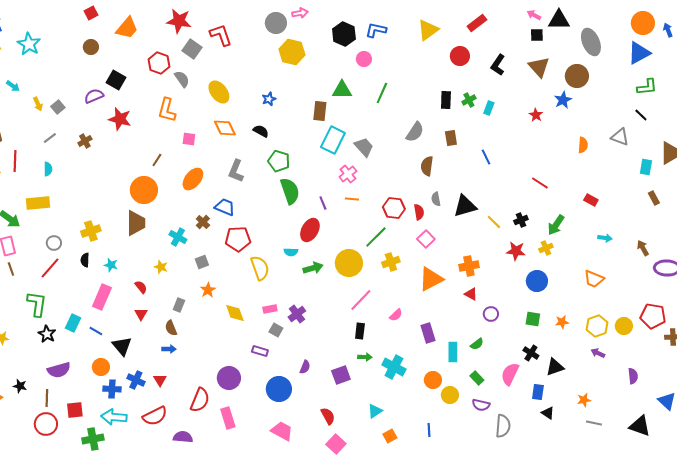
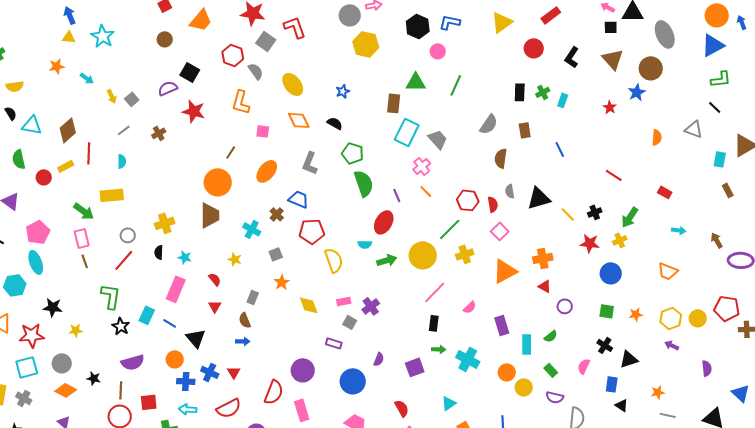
orange line: (352, 199) -> (426, 191), turned 40
pink semicircle: (510, 374) -> (584, 366), size x0.7
cyan arrow: (114, 417) -> (188, 409), size x0.7

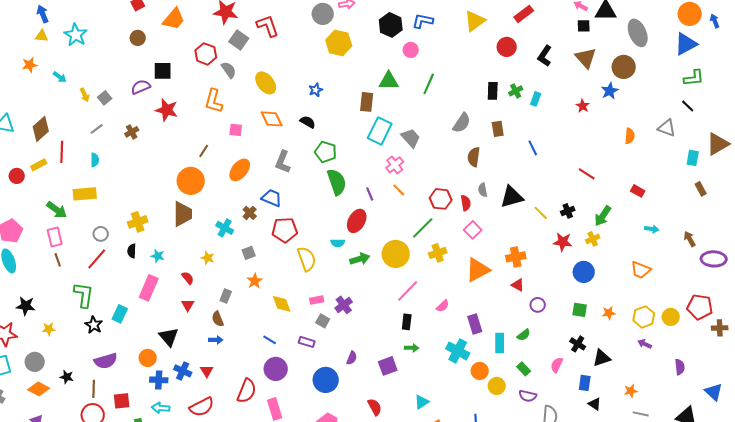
black square: (190, 72) -> (163, 71), turned -30
blue line: (170, 323) -> (270, 340), moved
cyan cross: (468, 359) -> (458, 351), moved

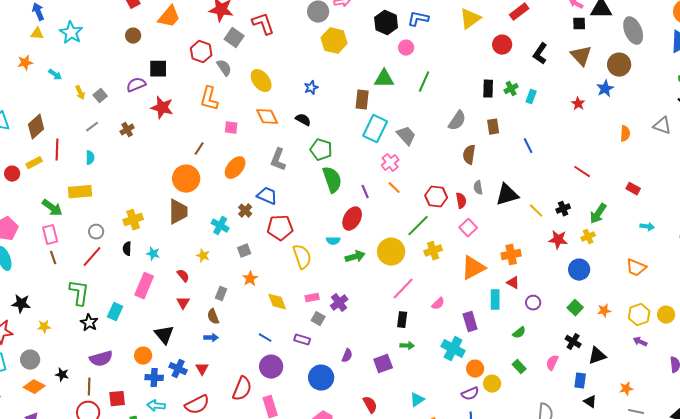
green square: (580, 310) -> (575, 308), turned 35
cyan rectangle: (500, 343) -> (495, 300), moved
purple semicircle: (528, 396) -> (470, 394), moved, turned -36

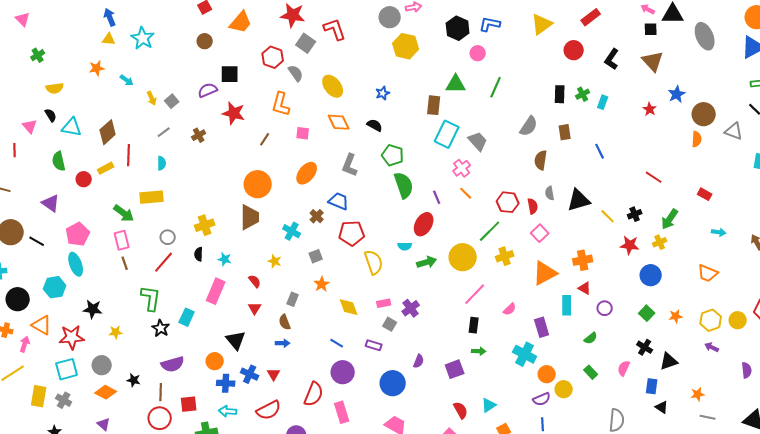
brown circle: (619, 65) -> (704, 114), moved
brown line: (199, 149) -> (265, 139), moved
red semicircle: (370, 405) -> (461, 410), moved

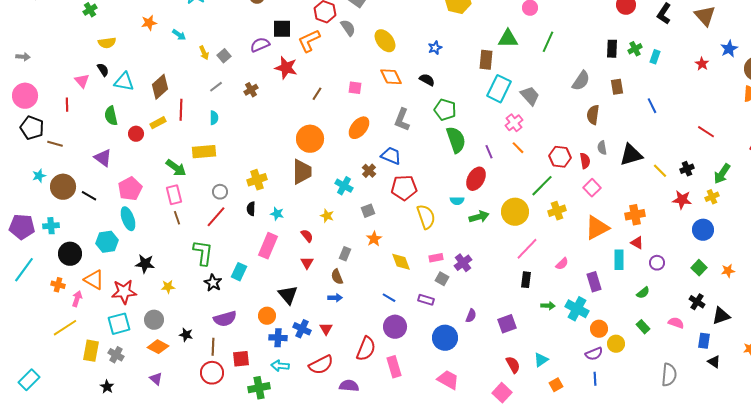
orange L-shape: (281, 104) -> (309, 41), moved, turned 50
green arrow: (479, 351) -> (548, 306), moved
pink semicircle: (624, 368) -> (676, 323), turned 84

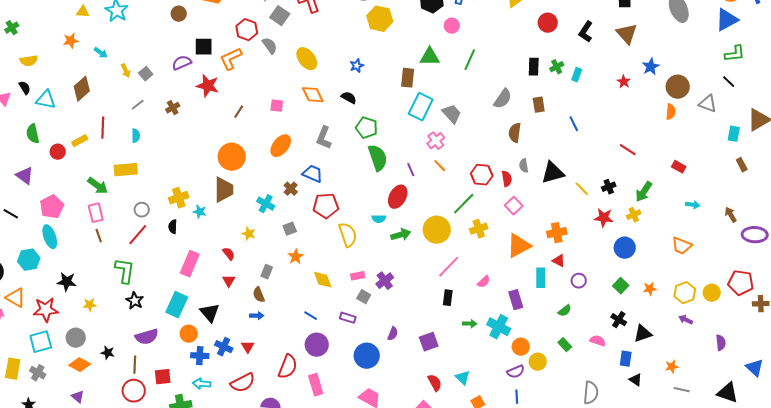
brown diamond: (160, 87) -> (82, 89), moved
cyan star: (277, 214) -> (200, 212), moved
cyan rectangle: (239, 272) -> (177, 305), moved, size x1.4
cyan triangle: (541, 360) -> (463, 378), turned -42

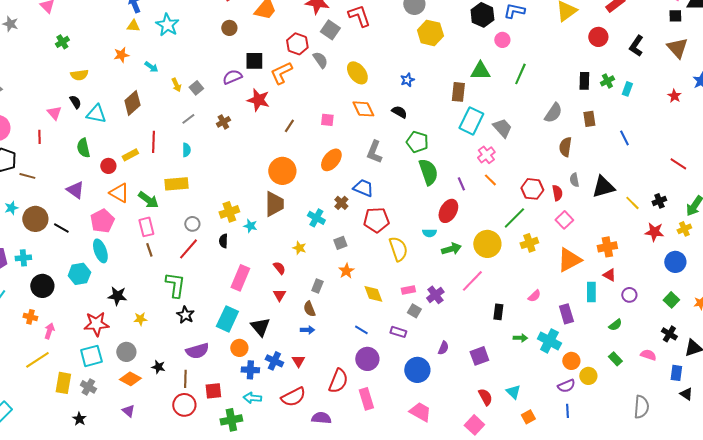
pink line: (449, 267) -> (472, 281), moved
orange triangle: (16, 298) -> (119, 193), moved

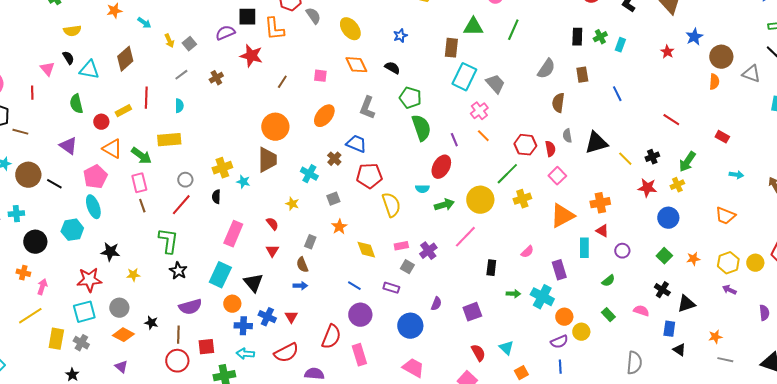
orange L-shape: (281, 73) -> (274, 29), turned -70

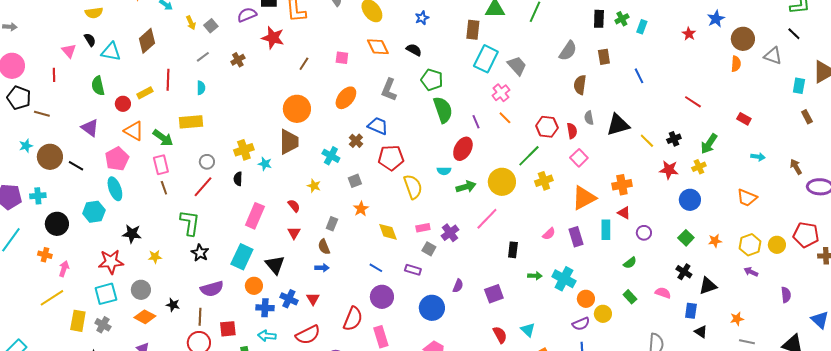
purple rectangle: (559, 270) -> (576, 237), moved

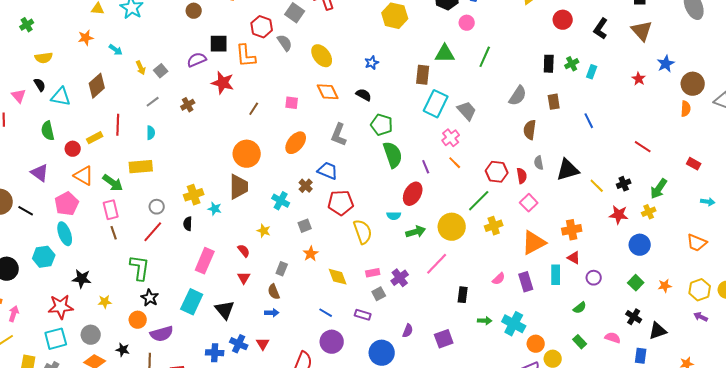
gray square: (429, 249) -> (379, 294), turned 32
orange circle: (254, 286) -> (138, 320), moved

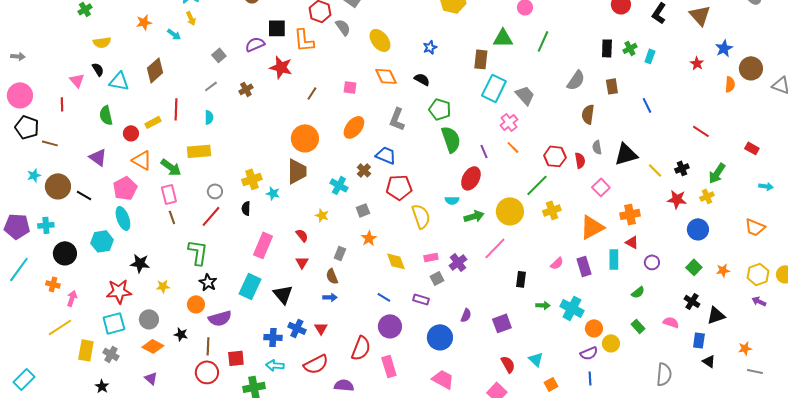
yellow arrow: (141, 68) -> (191, 18), moved
orange semicircle: (686, 109) -> (730, 84), moved
pink square: (529, 203) -> (601, 187), moved

